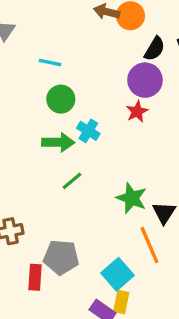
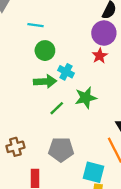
green star: (132, 198) -> (86, 98), moved, turned -30
gray pentagon: (61, 257) -> (61, 149), moved
cyan square: (118, 274) -> (94, 172), turned -30

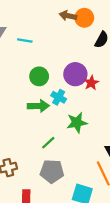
cyan line: (35, 25) -> (25, 40), moved
purple circle: (104, 33) -> (75, 74), moved
green line: (57, 108) -> (48, 143), moved

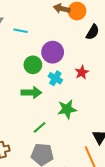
purple circle: (75, 74) -> (53, 52), moved
cyan cross: (59, 97) -> (55, 78), moved

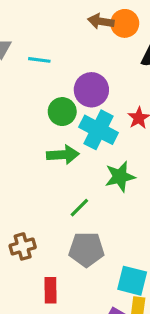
cyan cross: (55, 78) -> (99, 130), size x1.6

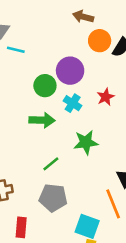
orange circle: (125, 23) -> (100, 41), moved
cyan line: (39, 60) -> (16, 50), moved
cyan cross: (99, 130) -> (73, 103), size x0.6

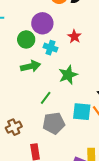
cyan square: (87, 226) -> (82, 112), moved

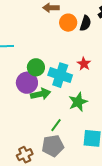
purple circle: (42, 23) -> (27, 83), moved
cyan cross: (50, 48) -> (60, 75), size x1.6
gray pentagon: (54, 123) -> (53, 146), moved

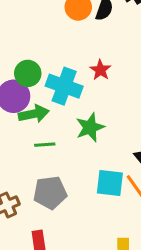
green line: (56, 125) -> (45, 145), moved, turned 48

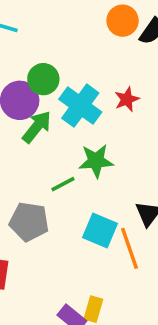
green arrow: (34, 114) -> (37, 127), turned -56
green line: (45, 145) -> (63, 184), moved, turned -40

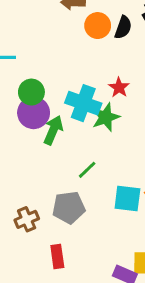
green circle: (43, 79) -> (31, 92), moved
green star: (96, 161) -> (106, 117), moved

